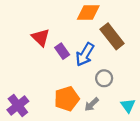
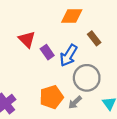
brown rectangle: (112, 36) -> (94, 38), size x0.6
gray circle: (104, 78) -> (87, 78), size x1.6

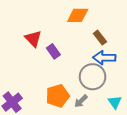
blue arrow: (69, 55) -> (104, 58), moved, turned 60

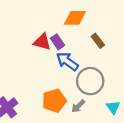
red triangle: (33, 39) -> (42, 42), moved, turned -30
purple rectangle: (53, 51) -> (57, 42), moved
blue arrow: (104, 58) -> (67, 61), moved, turned 35

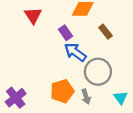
red triangle: (42, 42) -> (33, 15), moved, turned 42
gray arrow: (78, 106) -> (86, 97), turned -64

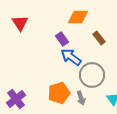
red triangle: (33, 15) -> (20, 23), moved

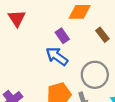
blue arrow: (71, 57) -> (57, 56), moved

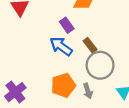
brown rectangle: (102, 35) -> (90, 45), moved

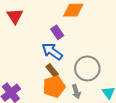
brown rectangle: (90, 45) -> (52, 70), moved

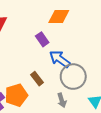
blue arrow: (52, 51) -> (60, 59), moved
orange pentagon: (54, 87) -> (16, 95), moved

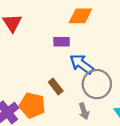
purple rectangle: (42, 39) -> (62, 42), turned -56
orange pentagon: (16, 95) -> (32, 105), turned 30

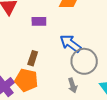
purple rectangle: (62, 42) -> (39, 21), moved
brown rectangle: (56, 86) -> (33, 58), moved, turned 56

